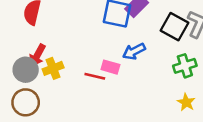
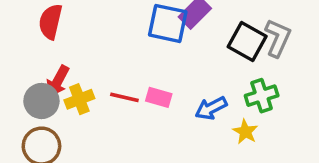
blue arrow: (134, 51) -> (211, 108), moved
red line: (95, 76) -> (124, 97), moved
yellow star: (186, 102) -> (245, 132), moved

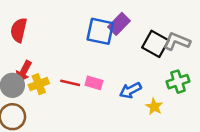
gray L-shape: (278, 38) -> (177, 41), turned -92
green cross: (262, 96) -> (178, 82), moved

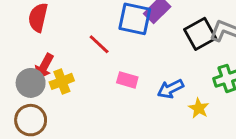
black square: (155, 44) -> (200, 34), turned 32
red line: (70, 83) -> (99, 44), moved, turned 30

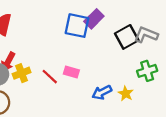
red line: (99, 44) -> (50, 77), moved
blue arrow: (170, 89) -> (102, 92), moved

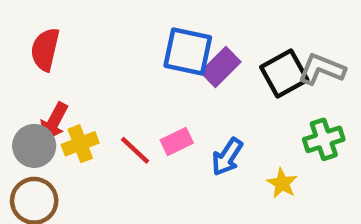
purple rectangle: (94, 19) -> (221, 67), moved
pink rectangle: (71, 72) -> (177, 142), turned -42
blue arrow: (102, 92) -> (227, 157), moved, turned -30

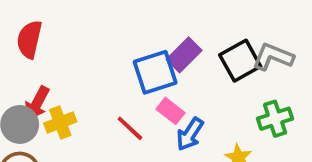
blue square: (188, 52) -> (155, 72), moved, turned -30
pink rectangle: (177, 142) -> (171, 111), moved, turned 64
red line: (135, 150) -> (130, 128), moved

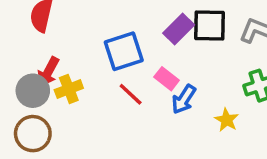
black square: (240, 61) -> (209, 26), moved, turned 30
blue square: (155, 72) -> (124, 51), moved

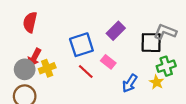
black square: (209, 26) -> (151, 43), moved
blue arrow: (184, 99) -> (130, 83), moved
yellow star: (227, 120) -> (157, 82), moved

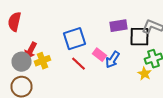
red semicircle: (30, 22) -> (14, 22), moved
purple rectangle: (116, 31) -> (118, 26), moved, turned 36
blue arrow: (130, 83) -> (112, 60), moved

